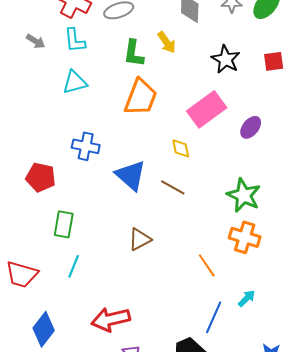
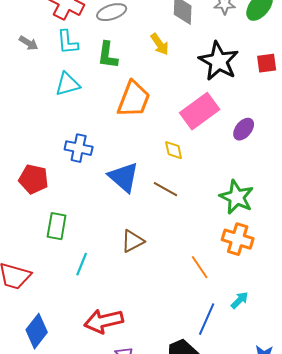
green L-shape: (134, 53) -> (108, 55), moved
black star: (226, 59) -> (219, 61), size x1.4
cyan line: (74, 266) -> (82, 264), moved

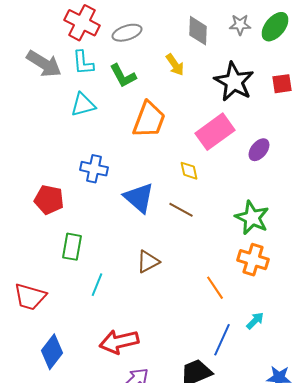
gray arrow: (29, 43) -> (44, 64), size x1.8
green L-shape: (108, 55) -> (123, 76), turned -36

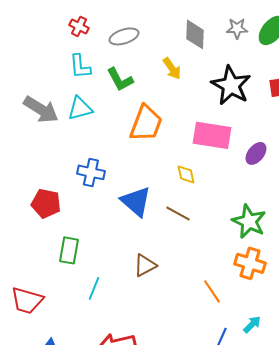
red cross: (82, 23) -> (79, 26), size x0.6
gray arrow: (44, 64) -> (41, 109), moved
pink rectangle: (215, 132) -> (212, 135), turned 45

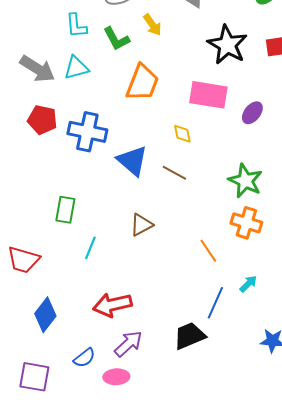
yellow arrow: (172, 68) -> (152, 25), moved
blue cross: (91, 172) -> (87, 132), size x1.4
red pentagon: (46, 203) -> (42, 120), moved

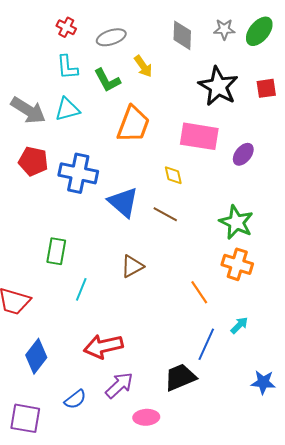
pink ellipse: (116, 377) -> (146, 417), moved

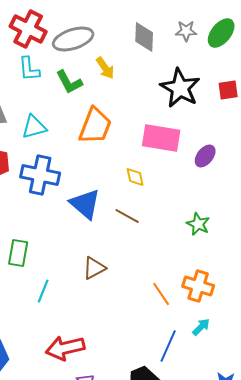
red cross: (66, 27) -> (28, 29), size x1.8
gray ellipse: (111, 37) -> (73, 39), size x1.4
cyan triangle: (67, 109) -> (34, 127), moved
green star: (236, 222) -> (198, 224), size x0.7
orange cross: (237, 264) -> (198, 286), moved

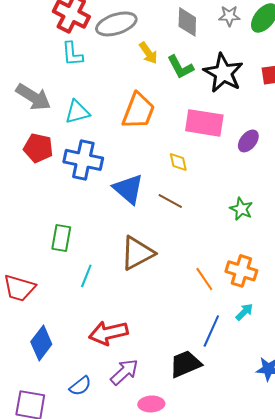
green L-shape: (69, 82) -> (180, 67), moved
brown triangle: (94, 268) -> (137, 253), size x1.5

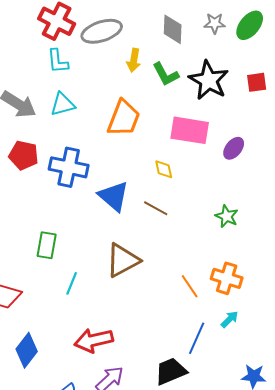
yellow arrow: (148, 53) -> (134, 60), turned 45
cyan triangle: (77, 112) -> (63, 104), moved

